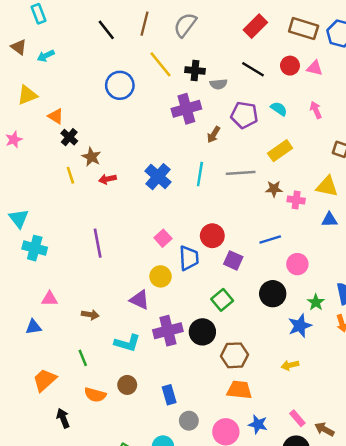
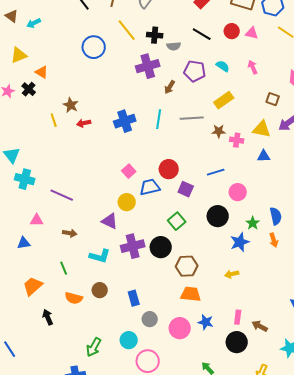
black cross: (69, 137) -> (29, 89), moved
blue cross: (158, 177) -> (125, 121), turned 30
purple line: (98, 243) -> (62, 195), moved, turned -55
blue trapezoid: (189, 258) -> (150, 187), turned -100
pink rectangle: (297, 418) -> (238, 317), turned 48

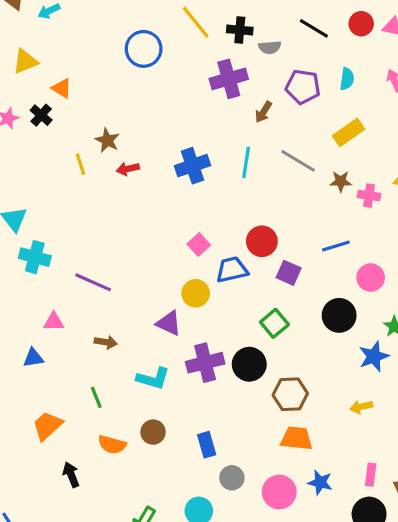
cyan semicircle: (223, 66) -> (347, 79), turned 64
gray line: (192, 118) -> (298, 161), turned 35

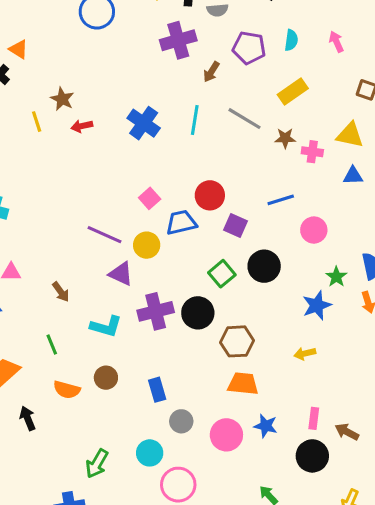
blue cross: (192, 166) -> (144, 123), turned -36
purple line: (93, 282) -> (104, 235), moved
black circle: (339, 315) -> (264, 266), moved
brown arrow: (106, 342) -> (61, 292), turned 45

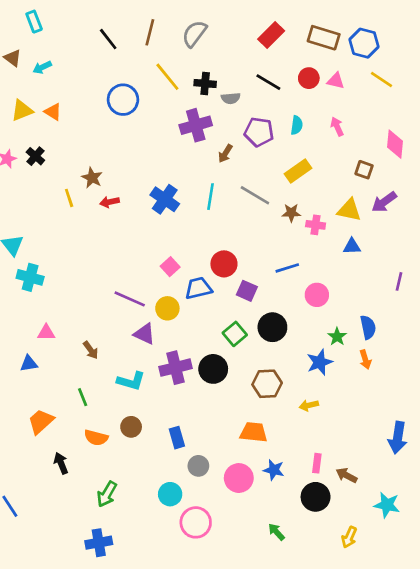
orange triangle: (19, 49) -> (53, 112), moved
brown hexagon: (237, 341) -> (267, 384), moved
green arrow: (97, 463) -> (107, 494), moved

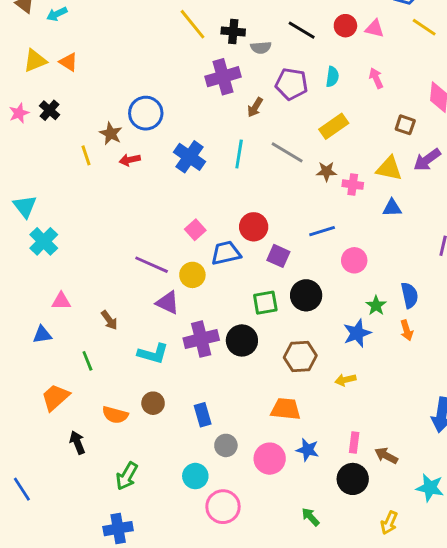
blue circle: (123, 100) -> (146, 113), moved
cyan cross: (30, 277) -> (44, 241), turned 30
green square: (235, 334) -> (265, 303), turned 30
green line: (83, 397) -> (87, 361), moved

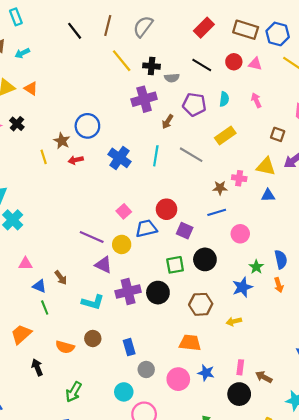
brown star: (326, 171) -> (220, 188), moved
blue triangle: (42, 335) -> (39, 286), moved, turned 32

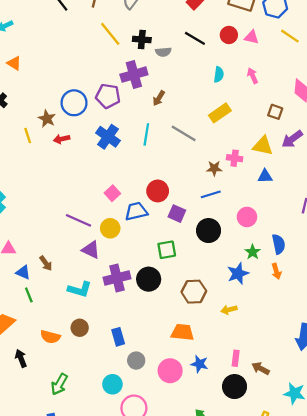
purple pentagon: (194, 104) -> (108, 96), moved
pink circle: (240, 234) -> (247, 217), moved
black circle: (205, 259) -> (209, 231), moved

